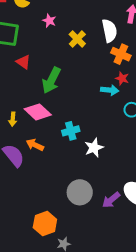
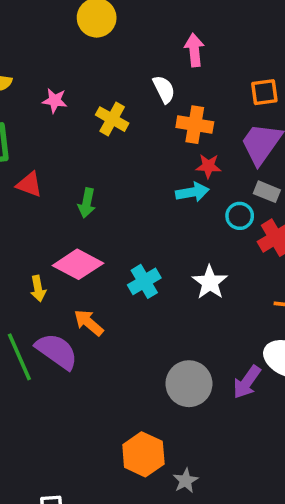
white semicircle: (109, 31) -> (164, 89), size x0.7
green arrow: (51, 80) -> (87, 203), size x0.6
orange arrow: (35, 145) -> (89, 323), turned 30
white star: (94, 148) -> (210, 282), moved

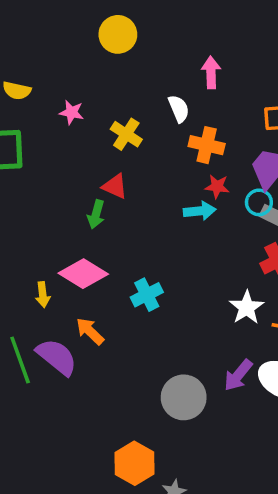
red triangle: (29, 184) -> (115, 186), moved
cyan circle: (240, 216) -> (259, 202), moved
white star: (210, 282) -> (247, 307), moved
purple arrow: (247, 382) -> (238, 375), moved

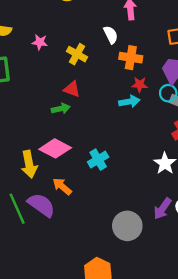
green arrow: (96, 214) -> (61, 109), turned -114
yellow arrow: (43, 295) -> (29, 164), size x1.6

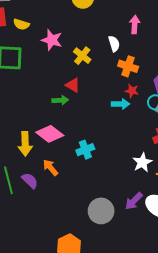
pink star: (40, 42) -> (52, 40), size x1.5
purple semicircle: (41, 205) -> (30, 181), size x0.7

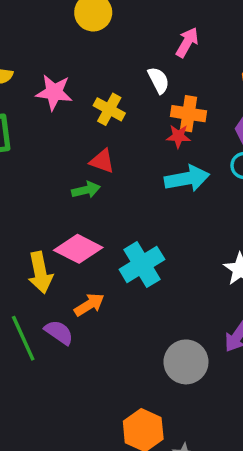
pink arrow: (135, 24) -> (187, 42), turned 36
red star: (132, 91) -> (178, 136), moved
cyan arrow: (121, 104) -> (187, 178), size x1.4
cyan cross: (85, 150) -> (142, 264), size x1.4
orange arrow: (50, 168) -> (89, 305), turned 108

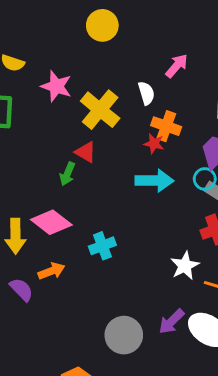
yellow cross: (109, 109) -> (100, 110), size x1.5
green arrow: (86, 190) -> (67, 174), turned 115
cyan cross: (142, 264) -> (102, 246), size x0.7

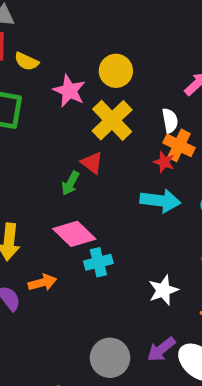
yellow circle: (102, 25) -> (116, 71), moved
white semicircle: (146, 93) -> (170, 121), moved
pink diamond: (51, 222) -> (74, 234), moved
white star: (185, 266) -> (163, 290), moved

